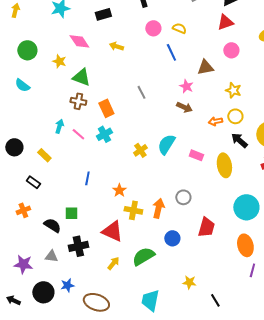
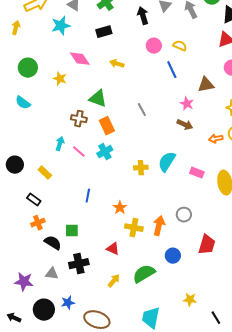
green triangle: (81, 77) -> (98, 99), moved
yellow cross: (140, 150) -> (141, 168), turned 32
orange cross: (23, 210) -> (38, 223), moved
red triangle: (112, 231) -> (113, 249), size x0.6

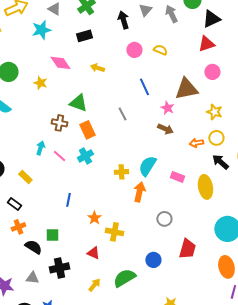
blue line: (172, 70) -> (144, 87), moved
brown triangle: (206, 85) -> (186, 89), size x1.4
orange star: (120, 208) -> (94, 218), moved
orange arrow: (159, 226) -> (139, 192), moved

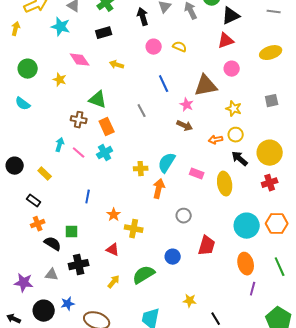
cyan star: (41, 30) -> (61, 27), turned 30

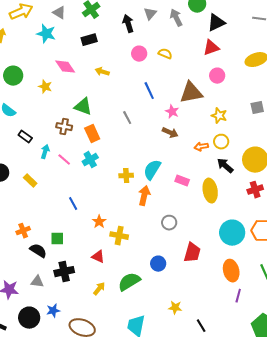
blue line: (88, 197) -> (73, 204), turned -40
black rectangle: (34, 201) -> (25, 137), moved

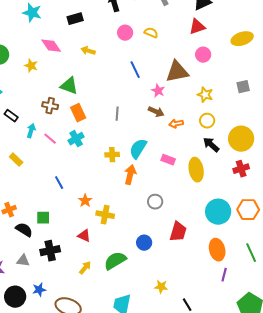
gray line: (127, 118) -> (117, 114), moved, turned 32
orange arrow: (201, 147) -> (176, 124), moved

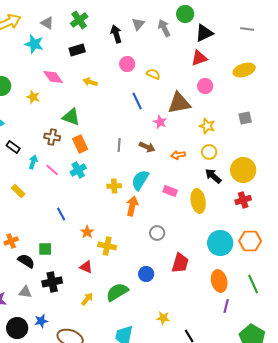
yellow semicircle: (151, 33) -> (153, 74), moved
brown arrow: (156, 112) -> (147, 147), moved

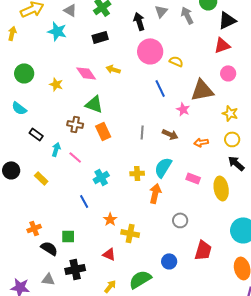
pink circle: (127, 64) -> (150, 51), size x1.6
pink diamond: (53, 77) -> (86, 73), moved
cyan cross: (78, 170) -> (101, 177), moved

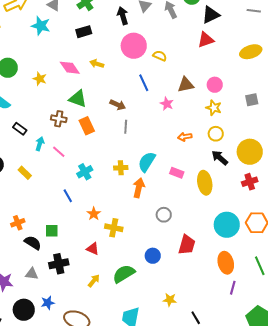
pink circle: (228, 73) -> (215, 85), moved
brown triangle: (202, 90) -> (186, 85), size x0.7
brown arrow: (170, 134) -> (118, 105), moved

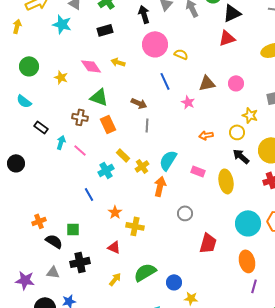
yellow star: (214, 108) -> (250, 115), moved
yellow cross: (121, 168) -> (142, 166), turned -32
yellow rectangle: (25, 173) -> (123, 155), moved
blue circle: (153, 256) -> (174, 282), moved

